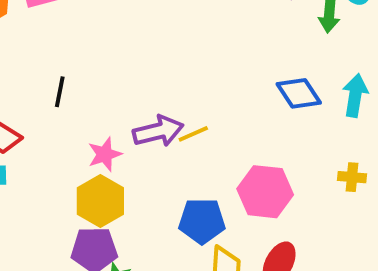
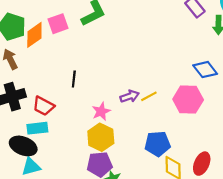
purple arrow: (158, 131) -> (130, 96), size x0.7
pink hexagon: (265, 192) -> (188, 99), moved

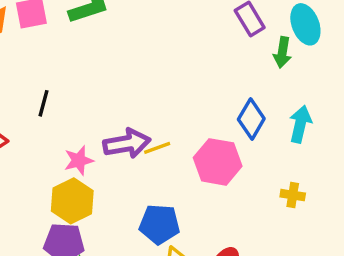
blue diamond: (205, 70) -> (251, 119), turned 60
purple arrow: (130, 96) -> (127, 143), size x1.5

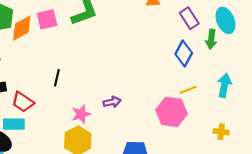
blue diamond: (251, 119) -> (184, 53), moved
purple arrow: (127, 143) -> (112, 102), size x0.6
yellow line: (157, 148) -> (188, 90), moved

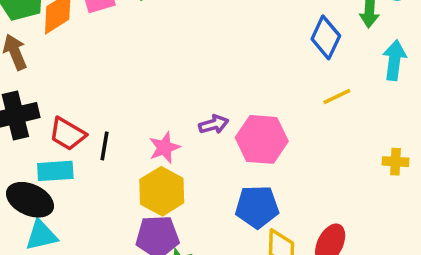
black line: (57, 78) -> (104, 146), moved
cyan arrow: (224, 85) -> (394, 60), moved
pink hexagon: (172, 112) -> (262, 139), moved

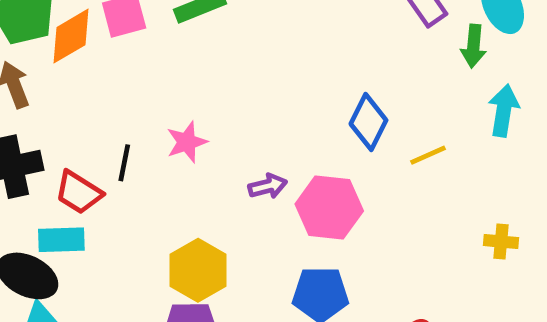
blue diamond: (326, 37) -> (368, 122), moved
black line: (104, 146) -> (124, 163), moved
pink star: (164, 148) -> (187, 142), moved

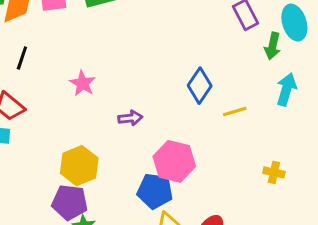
pink star: (187, 142) -> (83, 83), turned -30
black line: (124, 163) -> (22, 58), moved
pink hexagon: (329, 207) -> (174, 161), moved

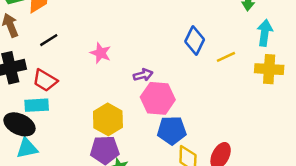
black line: (22, 58) -> (49, 40), turned 48
pink hexagon: (174, 161) -> (158, 98), moved
yellow cross: (274, 172) -> (269, 69), moved, size x1.6

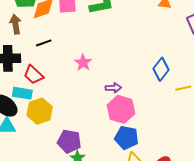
yellow hexagon: (108, 119) -> (40, 111), moved

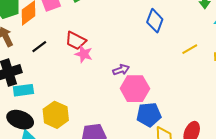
blue diamond: (161, 69) -> (155, 21), moved
red trapezoid: (33, 75) -> (76, 41), moved
cyan rectangle: (22, 93) -> (23, 90), moved

